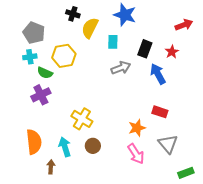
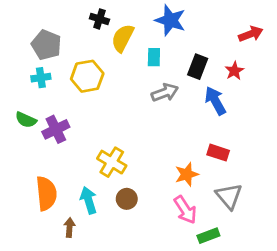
green semicircle: (45, 73) -> (26, 120), moved
green rectangle: (186, 173) -> (208, 236), moved

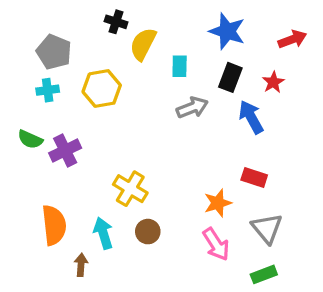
blue star: (170, 20) -> (227, 31), moved
green rectangle: (208, 236) -> (264, 274), moved

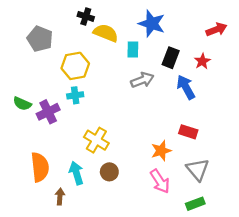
blue star: (227, 31) -> (152, 24), moved
yellow semicircle: (143, 44) -> (106, 33), turned 85
cyan cross: (48, 90) -> (75, 95), moved

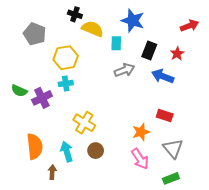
blue arrow: (186, 87) -> (163, 76), turned -40

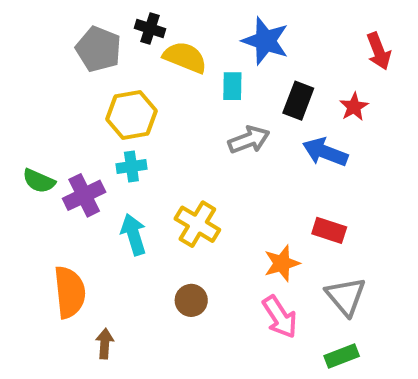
red arrow: (189, 26) -> (379, 51), turned 90
gray pentagon: (35, 34) -> (99, 49), moved
yellow cross: (84, 123) -> (197, 224), moved
cyan arrow: (67, 152) -> (134, 234), moved

